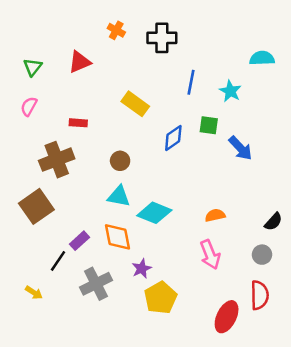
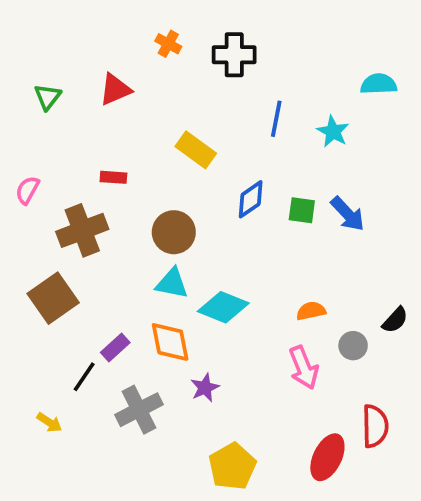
pink semicircle: (29, 106) -> (27, 190), moved
green square: (209, 125) -> (302, 210), moved
brown circle: (120, 161) -> (174, 232), size x1.5
gray circle: (262, 255) -> (353, 346), moved
yellow pentagon: (161, 298) -> (232, 466), moved

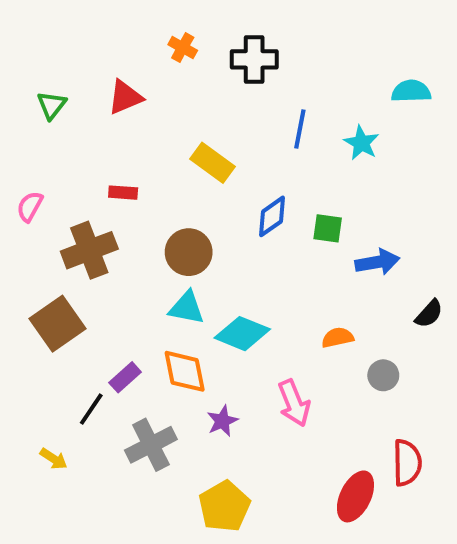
blue arrow: (348, 214) -> (377, 262), moved, turned -57
black semicircle: (395, 320) -> (429, 314), moved
pink arrow: (304, 368) -> (294, 403), moved
yellow pentagon: (232, 466) -> (224, 506), moved

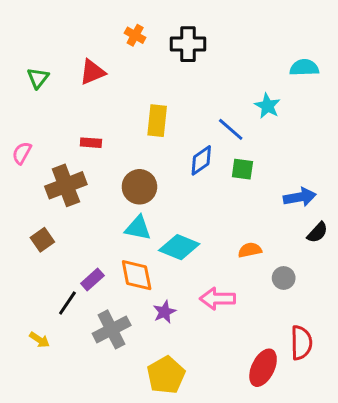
blue line: (300, 129) -> (231, 129), moved, turned -60
yellow rectangle: (212, 163) -> (157, 121), turned 60
blue arrow: (377, 262) -> (300, 197), moved
brown square: (58, 324) -> (42, 240), size x0.6
pink arrow: (294, 403) -> (217, 299), turned 112

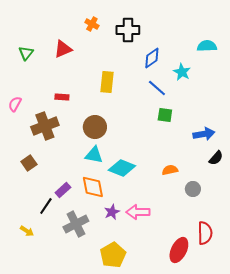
blue diamond: (201, 160) -> (152, 58), moved
pink arrow: (217, 299) -> (138, 212), moved

